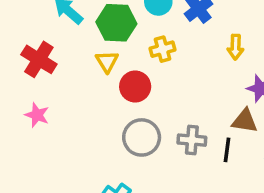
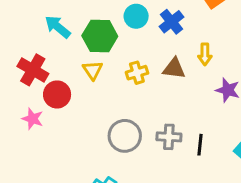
yellow cross: (163, 49) -> (137, 73), moved
red circle: (135, 86) -> (57, 94), moved
brown triangle: (245, 121) -> (174, 69), moved

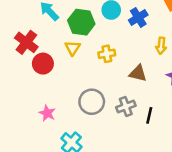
brown triangle: (174, 69) -> (138, 73), moved
pink star: (32, 119) -> (47, 113), moved
gray cross: (169, 137) -> (126, 107), turned -30

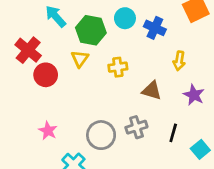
blue cross: (138, 17) -> (155, 28), turned -36
gray circle: (92, 102) -> (101, 135), moved
black line: (149, 115) -> (173, 133), moved

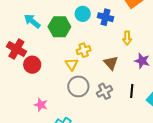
yellow triangle: (80, 59) -> (72, 64), moved
brown triangle: (152, 91) -> (111, 63), turned 42
gray circle: (101, 135) -> (78, 86), moved

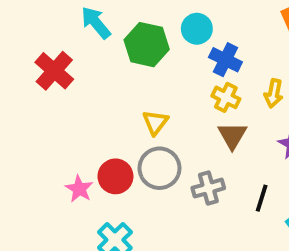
blue cross: (106, 17) -> (225, 60), moved
yellow cross: (84, 50) -> (226, 97), moved, turned 32
red circle: (32, 65) -> (115, 176), moved

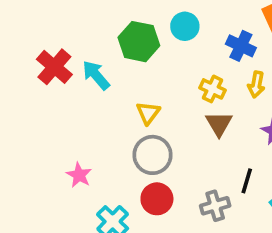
cyan arrow: (96, 23) -> (96, 75), moved
blue cross: (225, 60) -> (241, 46), moved
red circle: (115, 176) -> (157, 199), moved
gray cross: (208, 188) -> (215, 206), moved

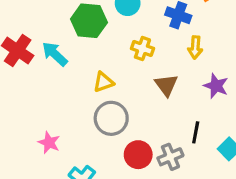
yellow cross: (212, 89) -> (142, 49), moved
yellow triangle: (148, 113) -> (103, 82), turned 40
red circle: (157, 199) -> (138, 155), moved

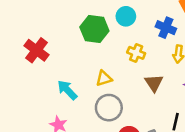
cyan arrow: (55, 54) -> (67, 90), moved

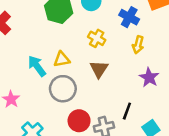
brown triangle: (154, 83) -> (99, 69), moved
cyan arrow: (67, 90) -> (37, 66), moved

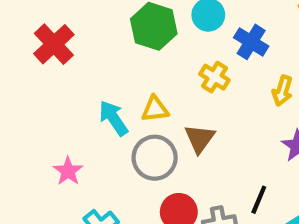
blue cross: (129, 17) -> (251, 42), moved
brown triangle: (99, 69) -> (200, 139), moved

